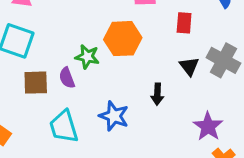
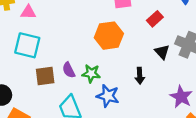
red rectangle: (184, 23) -> (155, 19), turned 49
green star: (87, 57) -> (91, 73), moved

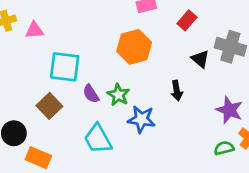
cyan square: (27, 45) -> (65, 67), moved
green star: (91, 73) -> (118, 95), turned 30
brown square: (45, 76) -> (49, 106), moved, turned -30

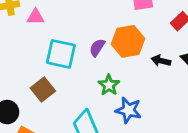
black arrow: (177, 91) -> (161, 61), moved, turned 108
purple semicircle: (91, 94) -> (97, 48), moved, turned 60

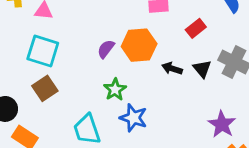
cyan square: (61, 54) -> (43, 51), moved

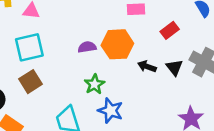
purple semicircle: (106, 49) -> (87, 47), turned 42
cyan square: (43, 51) -> (29, 47), turned -32

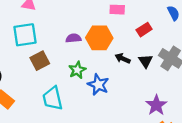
brown square: (30, 82) -> (40, 61), moved
blue star: (111, 111) -> (98, 85), moved

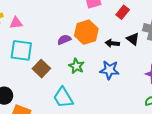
cyan square: (25, 35) -> (21, 50), turned 35
blue star: (98, 85) -> (109, 70), moved

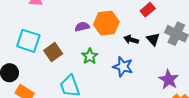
cyan square: (21, 50) -> (28, 41), moved

